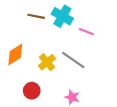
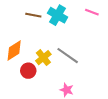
pink line: (86, 32) -> (92, 12), moved
red circle: (32, 91) -> (28, 71), moved

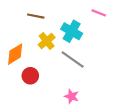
cyan cross: (58, 15) -> (72, 31), moved
yellow cross: (43, 58) -> (47, 41), moved

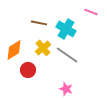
brown line: (36, 16) -> (39, 23), moved
yellow cross: (47, 41) -> (43, 48), moved

